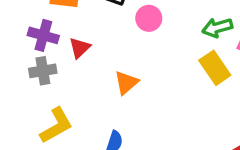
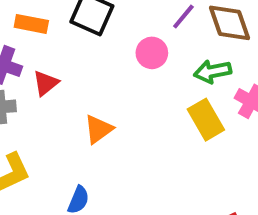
pink circle: (149, 18) -> (152, 53), moved

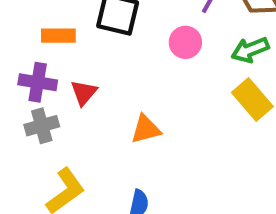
orange triangle: (98, 129) -> (146, 129), turned 32

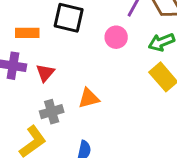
gray cross: (42, 126) -> (52, 112), moved

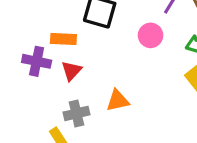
orange rectangle: (27, 33) -> (63, 39), moved

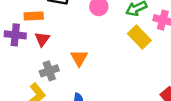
orange triangle: (118, 101) -> (79, 58), turned -42

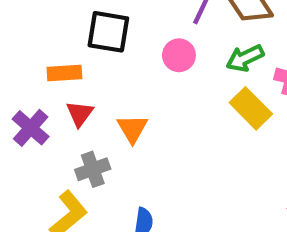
purple cross: (15, 35) -> (31, 128), moved, turned 36
orange triangle: (79, 58) -> (132, 129), moved

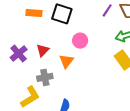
pink circle: (179, 55) -> (80, 41), moved
orange rectangle: (64, 73) -> (34, 13), moved

